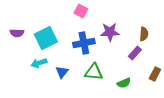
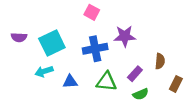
brown semicircle: (144, 34) -> (160, 61), moved
purple rectangle: (135, 53) -> (135, 74), moved
blue triangle: (62, 72) -> (70, 82), turned 48

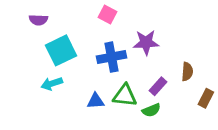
purple semicircle: (19, 37) -> (38, 20), moved
blue triangle: (70, 82) -> (96, 101), moved
green semicircle: (141, 94) -> (151, 110), moved

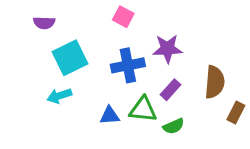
brown semicircle: (187, 72) -> (215, 82), size x1.5
purple rectangle: (158, 86) -> (170, 90), moved

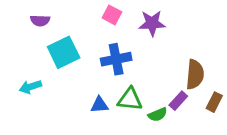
purple star: (167, 49) -> (152, 23), moved
purple rectangle: (170, 90) -> (178, 101), moved
cyan arrow: (59, 96) -> (30, 87), moved

